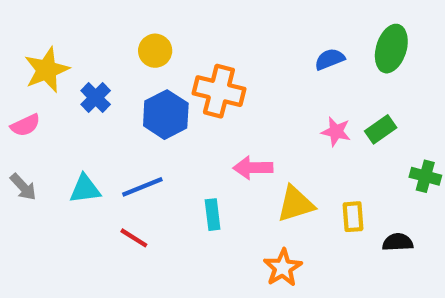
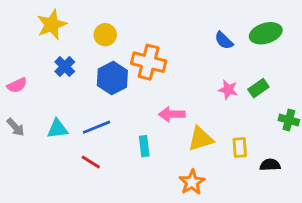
green ellipse: (391, 49) -> (266, 33), turned 56
blue semicircle: (330, 59) -> (224, 40), turned -114
yellow star: (47, 70) -> (52, 25), moved

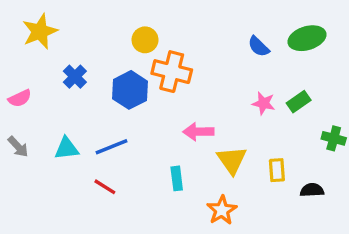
yellow star: (52, 25) -> (40, 32), moved
yellow circle: (105, 35) -> (145, 40), moved
yellow triangle: (201, 139) -> (232, 160), turned -48
cyan rectangle: (144, 146) -> (177, 178), moved

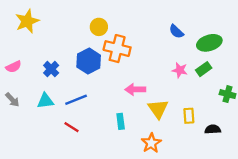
green ellipse: (307, 38) -> (209, 43), moved
blue cross: (75, 77) -> (51, 69), moved

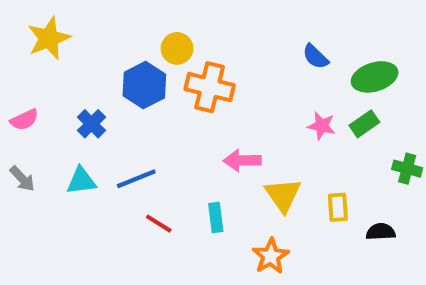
blue hexagon: (89, 61) -> (144, 85), moved
red line: (72, 127) -> (159, 224), moved

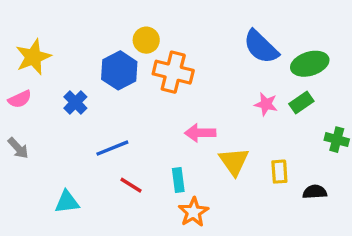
yellow star: (49, 38) -> (33, 57), moved
blue semicircle: (315, 57) -> (261, 47), size x1.6
cyan triangle: (81, 181) -> (67, 202), moved
orange star: (271, 256) -> (193, 212), moved

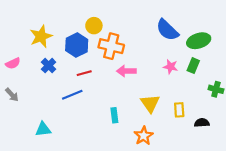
yellow star: (33, 57) -> (41, 36), moved
green rectangle: (301, 102) -> (193, 66), turned -32
pink arrow: (200, 133) -> (126, 71), moved
red line: (131, 185) -> (84, 73), moved, turned -48
orange star: (193, 212) -> (144, 136), moved

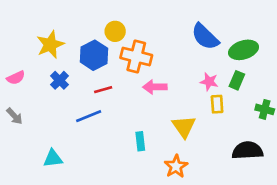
yellow rectangle: (179, 110) -> (217, 104), moved
black semicircle: (202, 123) -> (247, 150), size x1.6

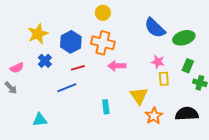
yellow circle: (115, 31) -> (103, 13), moved
pink semicircle: (16, 78) -> (17, 68), moved
green rectangle: (237, 80) -> (188, 66), moved
orange star: (176, 166) -> (154, 116), moved

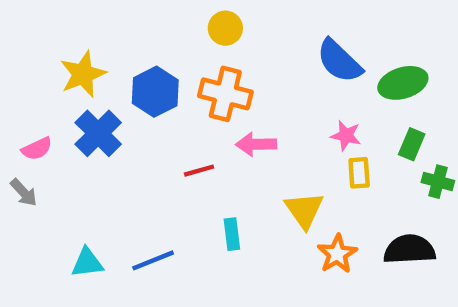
blue cross: (45, 61) -> (98, 133), size x1.5
red line: (78, 68) -> (199, 171), moved
blue line: (67, 88) -> (153, 260), moved

